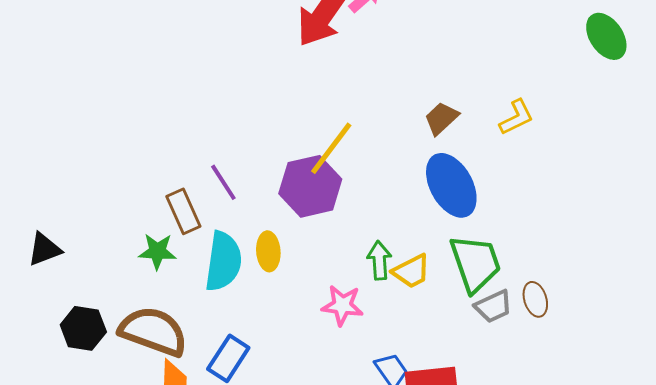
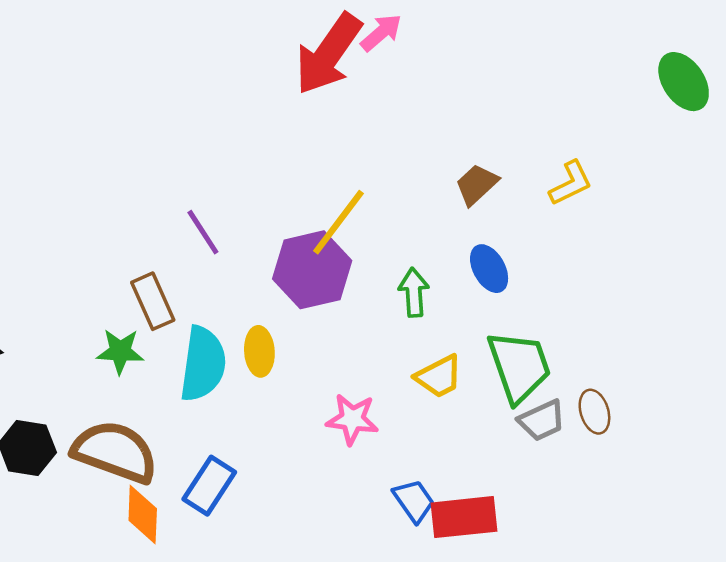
purple line: (223, 182) -> (203, 232), moved
blue ellipse: (451, 185) -> (489, 269), size x0.6
green arrow: (379, 260) -> (414, 292), moved

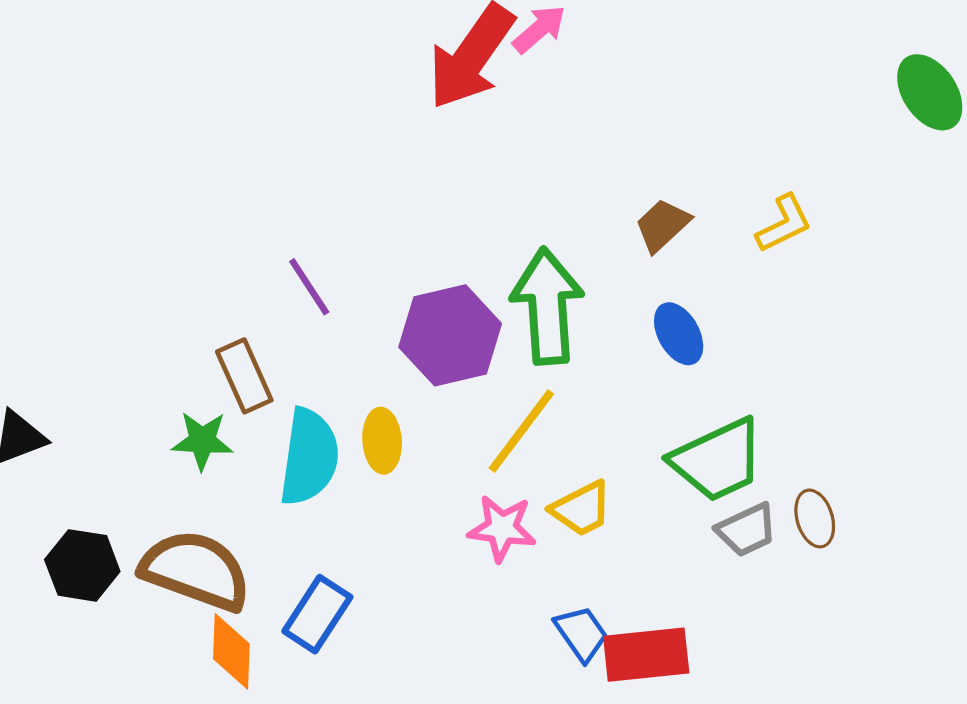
yellow line: (338, 222) -> (521, 431), moved
green arrow: (414, 292) -> (547, 306), moved, size x1.8
green trapezoid: (519, 366) -> (717, 460), turned 84
yellow trapezoid: (439, 376) -> (581, 509), moved

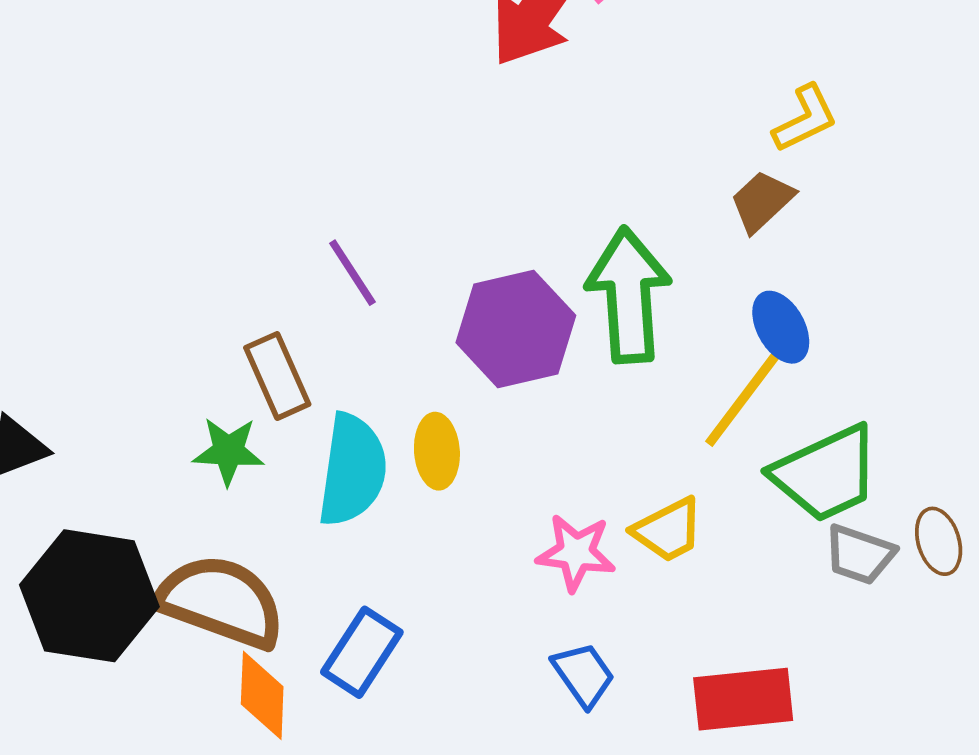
yellow L-shape: (784, 224) -> (805, 119), moved
yellow line: (521, 431) -> (743, 399), moved
gray trapezoid: (747, 530) -> (860, 554), turned 44
black hexagon: (82, 565) -> (89, 596), size x1.6
blue trapezoid: (581, 634) -> (583, 675), moved

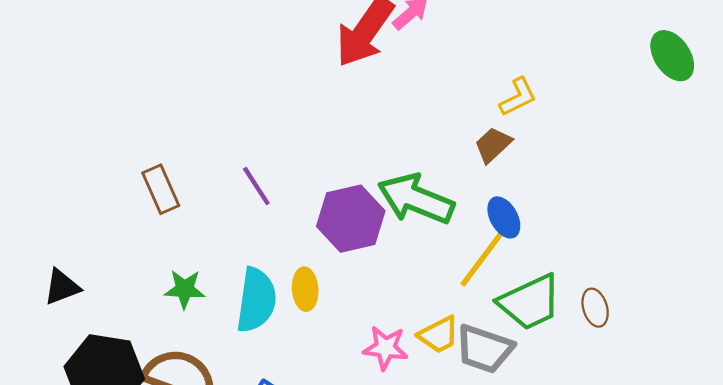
green arrow: (629, 295) -> (416, 199), turned -64
brown rectangle: (277, 376) -> (161, 189), moved
brown ellipse: (939, 541) -> (595, 308), moved
gray trapezoid: (860, 554) -> (484, 349), moved, size x1.4

